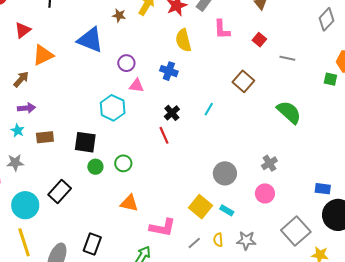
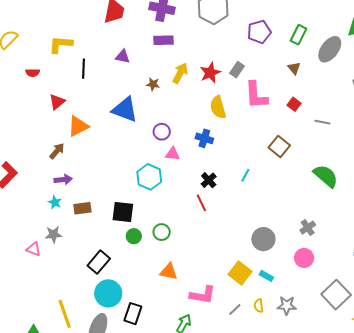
pink L-shape: (222, 29) -> (256, 95), size x1.4
cyan circle: (25, 205) -> (108, 293), moved

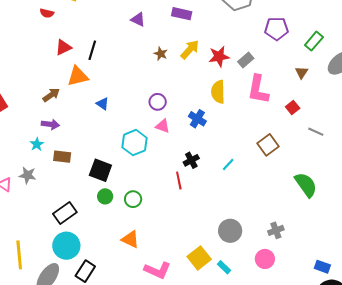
black line: (84, 69) -> (92, 50), moved
blue triangle: (125, 110) -> (103, 104), moved, size x0.5

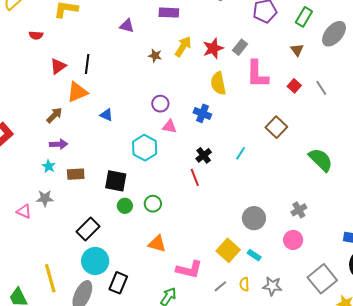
gray line: (316, 132) -> (321, 88), moved, turned 42

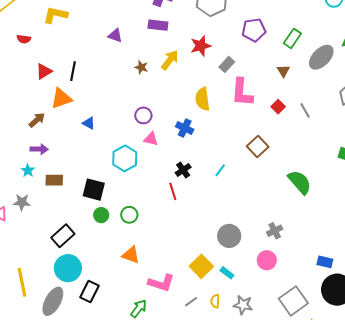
red star: (213, 48) -> (201, 46), moved

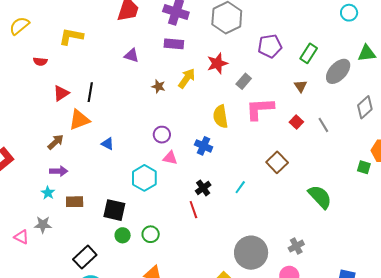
pink L-shape: (242, 92) -> (260, 109), turned 84
gray circle: (229, 236) -> (251, 253), size x1.4

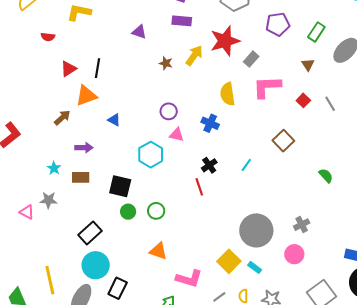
red star: (217, 63) -> (225, 41), size x1.4
purple arrow: (59, 171) -> (84, 148), moved
green semicircle: (320, 197) -> (326, 176), size x0.6

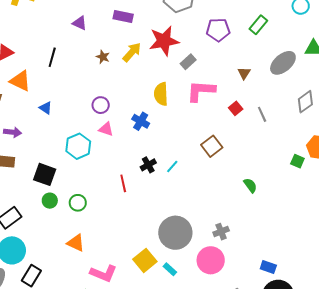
green rectangle: (316, 32) -> (258, 25), moved
black line: (98, 68) -> (52, 57), moved
orange triangle: (86, 96) -> (20, 81), turned 40
black cross: (209, 165) -> (148, 165), moved
pink circle: (294, 254) -> (211, 260), size x1.4

